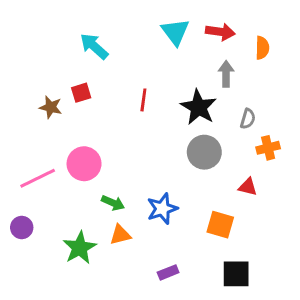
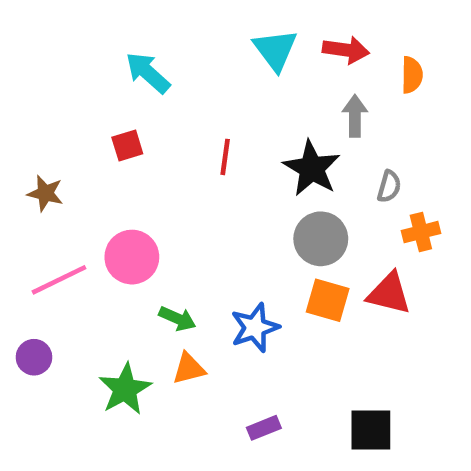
brown star: (51, 107) -> (45, 193), moved
red triangle: (248, 187) -> (389, 293), size x1.5
orange square: (220, 225) -> (328, 300), moved

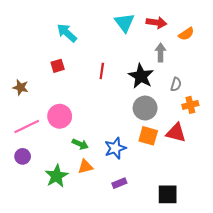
orange semicircle: (412, 75) -> (186, 34), turned 56
purple circle: (34, 357) -> (23, 156), moved
purple rectangle: (264, 428) -> (119, 183), moved

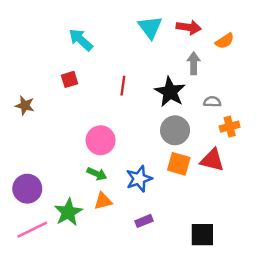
gray semicircle: (176, 84) -> (212, 102), turned -104
pink circle: (60, 116) -> (101, 140), moved
pink line: (27, 127) -> (32, 230), moved
purple circle: (23, 156) -> (27, 189), size x1.5

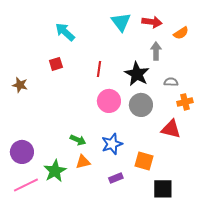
pink circle: (101, 140) -> (109, 101), moved
orange square: (179, 164) -> (144, 161), moved

